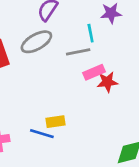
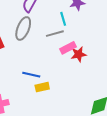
gray ellipse: (36, 42) -> (23, 29), turned -35
blue line: (42, 134) -> (31, 75), moved

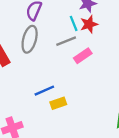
red star: (79, 54) -> (89, 24), moved
blue line: (31, 75) -> (44, 91), turned -30

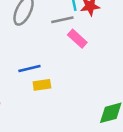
pink rectangle: (83, 56) -> (77, 39), turned 66

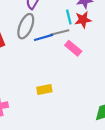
blue line: (29, 68) -> (44, 37), moved

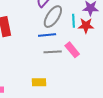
gray ellipse: (26, 26) -> (53, 17), moved
gray line: (60, 33) -> (53, 52), moved

